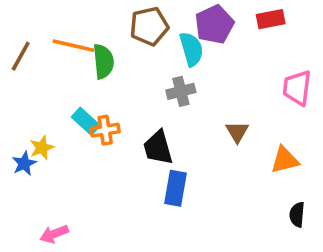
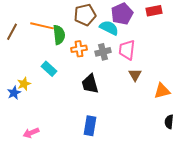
cyan semicircle: (191, 49) -> (109, 28), turned -48
pink trapezoid: (297, 88) -> (127, 50), moved
orange cross: (105, 130) -> (79, 49), moved
blue rectangle: (176, 188) -> (90, 126), moved

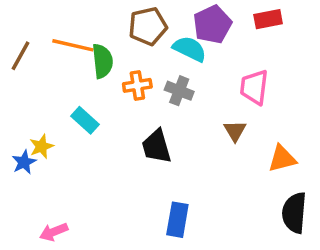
pink trapezoid: (127, 50) -> (254, 87), moved
gray cross: (103, 52) -> (179, 91), turned 35
black semicircle: (169, 122) -> (294, 213), size x1.6
blue rectangle: (90, 126) -> (177, 220), moved

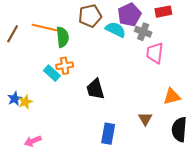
orange cross: (137, 85) -> (65, 66), moved
gray cross: (179, 91) -> (143, 32), moved
brown triangle: (235, 131) -> (145, 119), moved
yellow star: (41, 146) -> (25, 102), moved

